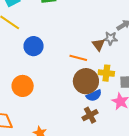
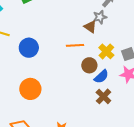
yellow cross: (106, 73) -> (106, 51), turned -35
brown circle: (86, 81) -> (89, 65), size x0.6

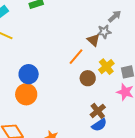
orange line: (75, 45) -> (76, 57), turned -54
blue circle: (29, 48) -> (29, 74), moved
blue semicircle: (101, 77) -> (99, 125), moved

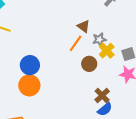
gray star: (104, 32) -> (99, 39), moved
brown triangle: (93, 40) -> (84, 26), moved

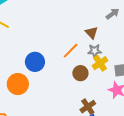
brown triangle: (84, 26) -> (92, 33), moved
blue circle: (30, 65) -> (35, 62), moved

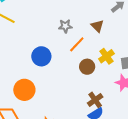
gray star: (95, 51) -> (65, 26), moved
orange circle: (18, 84) -> (24, 90), moved

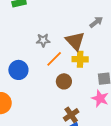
brown triangle: (97, 26) -> (75, 41), size x1.5
yellow cross: (106, 56) -> (80, 59), moved, turned 35

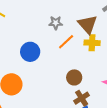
brown circle: (64, 81) -> (74, 77), moved

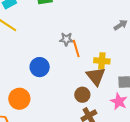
brown triangle: (88, 24) -> (96, 76), moved
orange line: (66, 42) -> (76, 49), moved, turned -66

